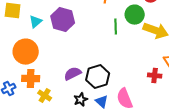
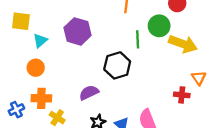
cyan triangle: (36, 22) -> (40, 41), moved
orange circle: (26, 52) -> (36, 68), size x0.6
black hexagon: (98, 77) -> (117, 65), moved

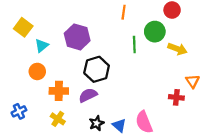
yellow square: (21, 21) -> (23, 27), turned 30
yellow arrow: (183, 44) -> (177, 49), size x0.7
black hexagon: (117, 65) -> (97, 69), moved
orange cross: (41, 98) -> (59, 91), moved

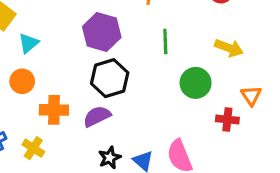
green circle: (155, 32) -> (196, 83), moved
purple hexagon: (77, 37) -> (102, 32), moved
yellow cross: (58, 119) -> (33, 148), moved

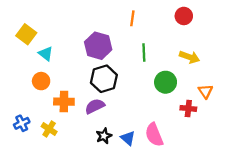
cyan triangle: (29, 43) -> (46, 54), turned -42

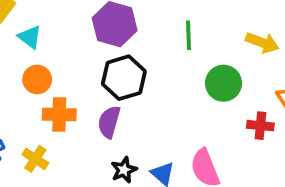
orange circle: (41, 81) -> (37, 79), moved
purple semicircle: (95, 106) -> (109, 122), turned -48

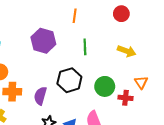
black hexagon: (124, 78) -> (69, 80), moved
green circle: (223, 83) -> (105, 86), moved

